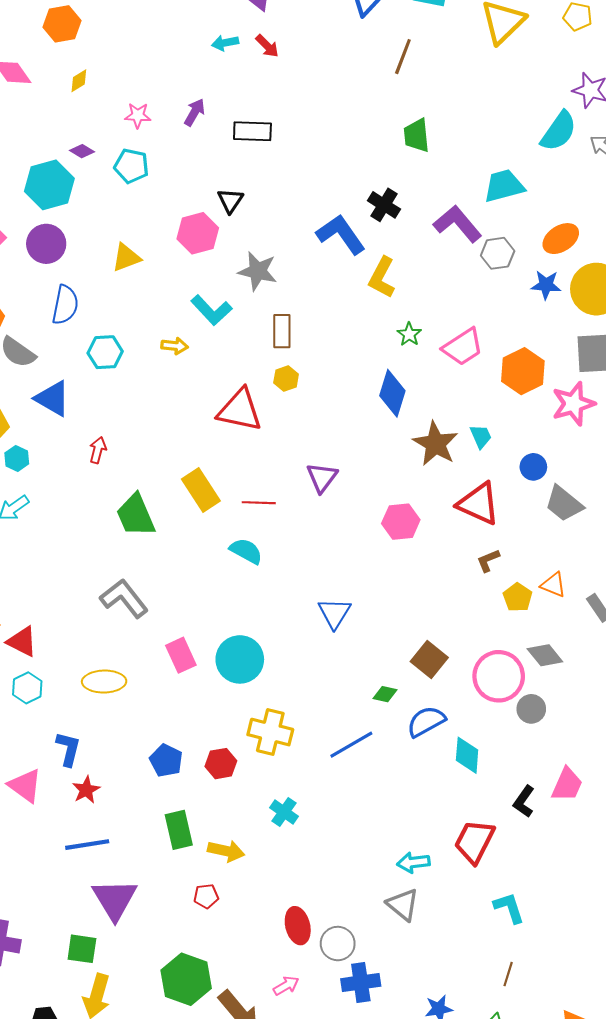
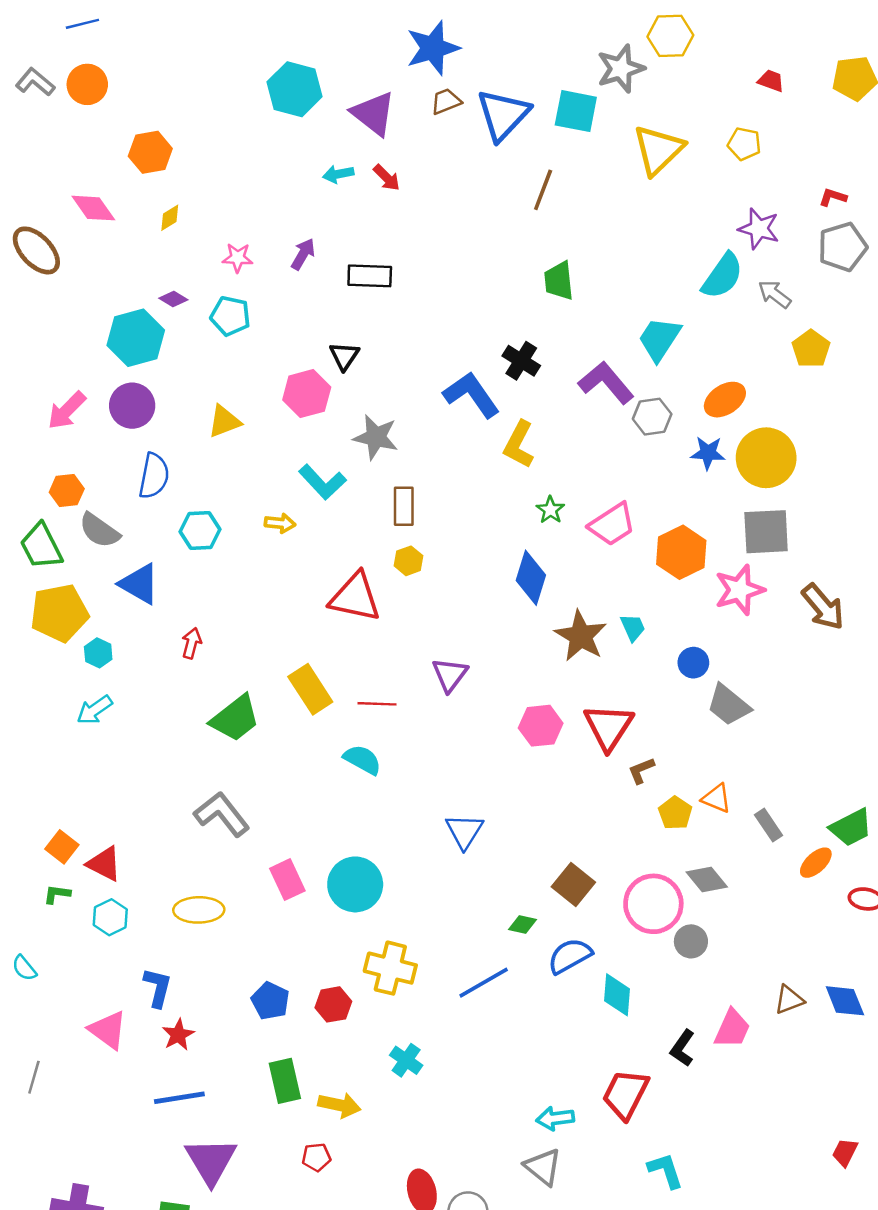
cyan trapezoid: (504, 186) -> (659, 339), turned -42
red triangle: (479, 504) -> (609, 727), moved, turned 39
green trapezoid: (136, 515) -> (235, 718), turned -105

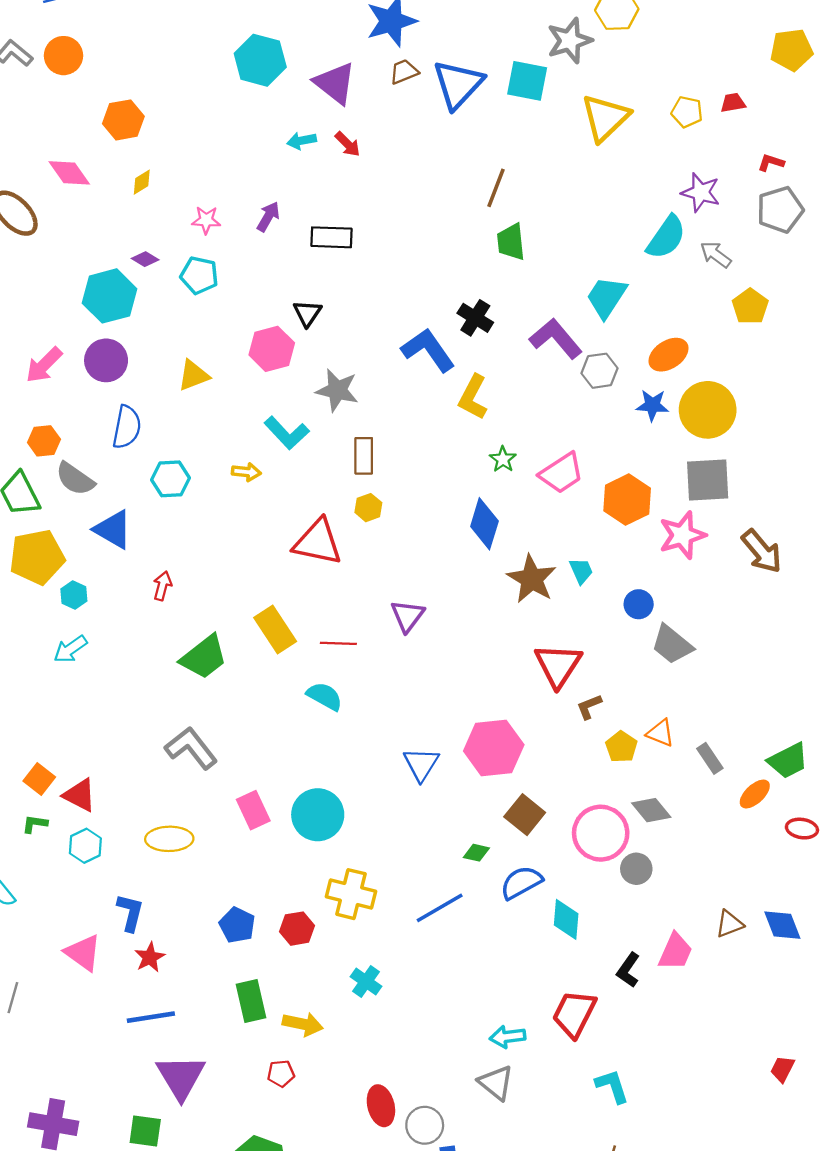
red trapezoid: (771, 81) -> (733, 103), moved, turned -30
brown line: (543, 190) -> (496, 188), moved
pink hexagon: (541, 726) -> (494, 748), moved, size x1.4

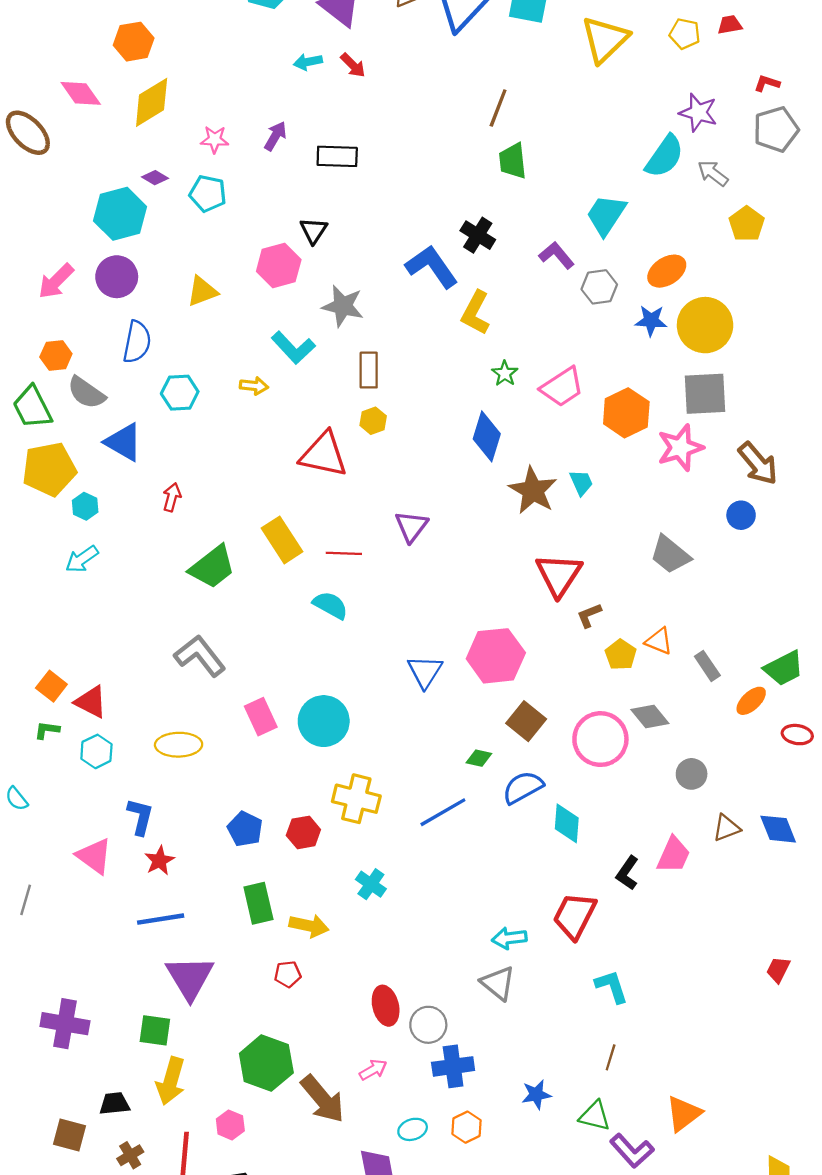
yellow diamond: (142, 182) -> (152, 102), size x2.0
purple L-shape: (556, 339) -> (557, 255), size x0.7
blue circle: (639, 604) -> (741, 515), moved
gray circle: (636, 869) -> (692, 774), moved

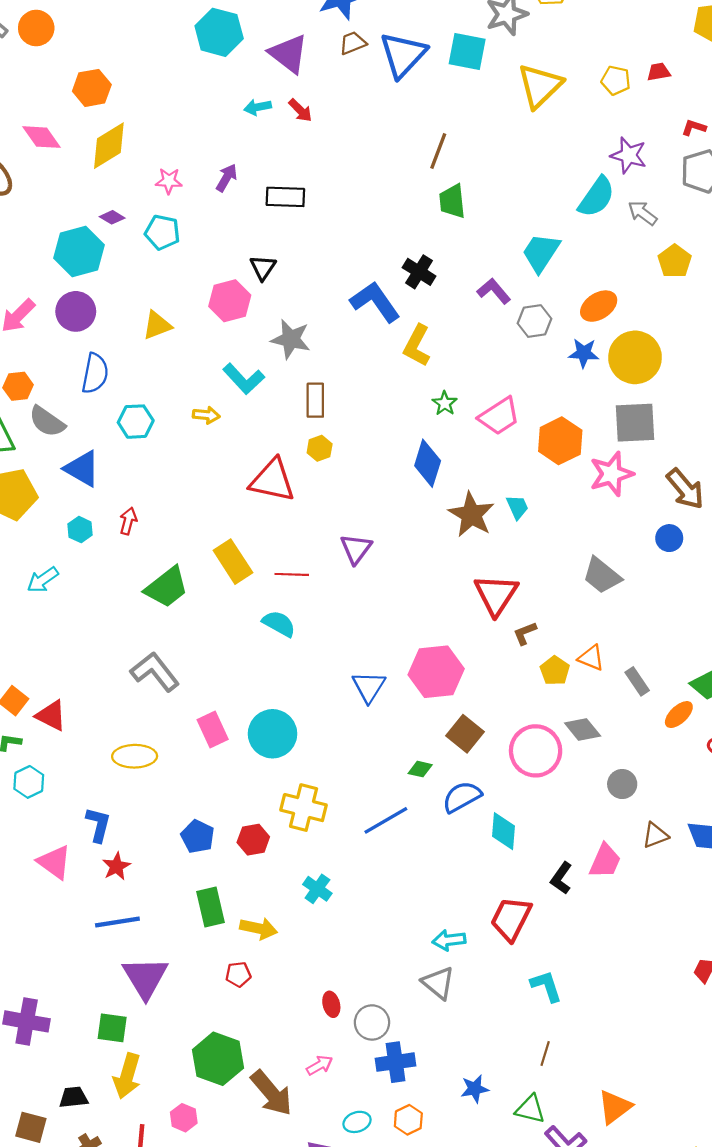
cyan hexagon: (85, 506) -> (80, 530), moved
cyan hexagon: (96, 751) -> (29, 782), moved
red ellipse: (386, 1006) -> (331, 1004), size x0.7

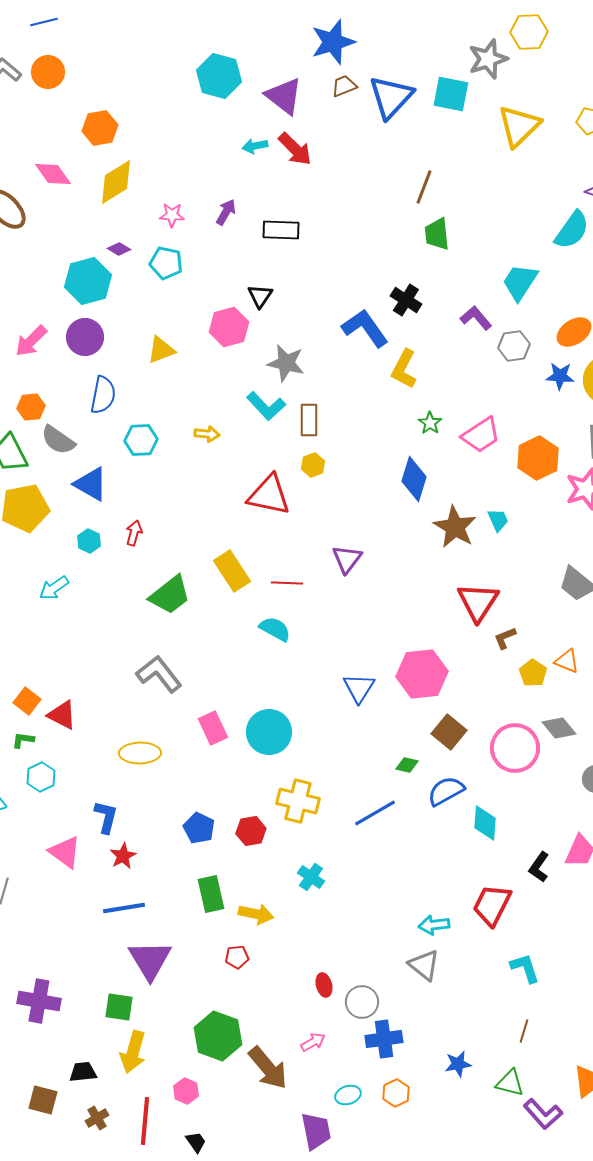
red arrow: (300, 110) -> (295, 149), size x1.5
cyan L-shape: (244, 379) -> (266, 406), moved

